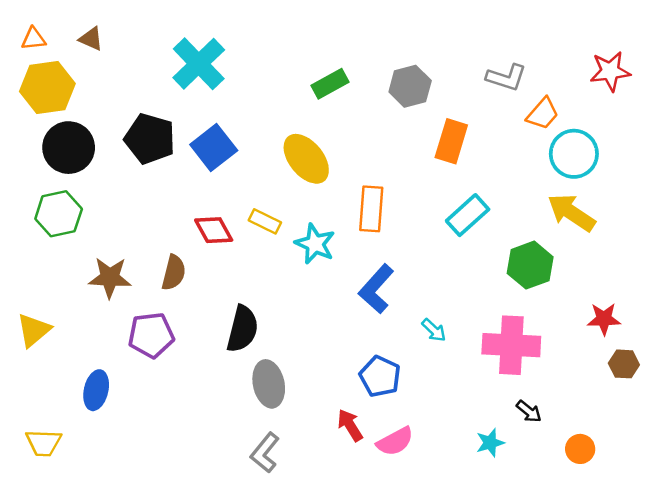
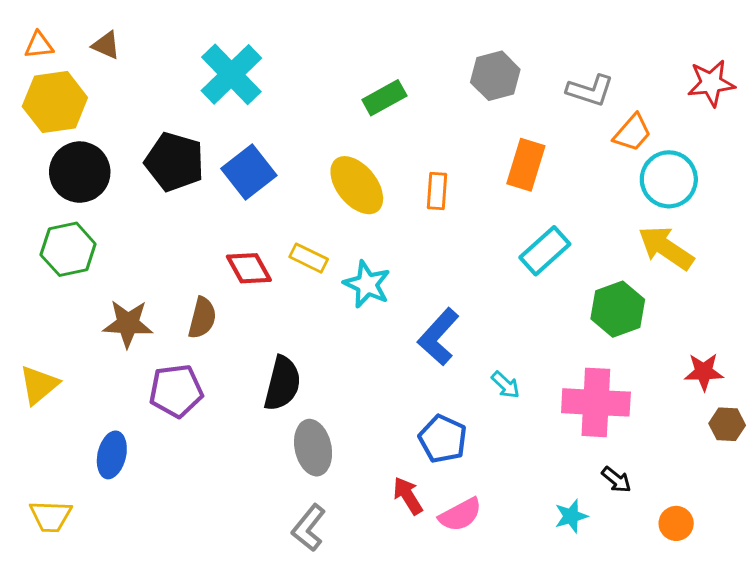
gray hexagon: (410, 86) -> (495, 76), moved
orange rectangle: (371, 209) -> (437, 191), moved, size x0.7

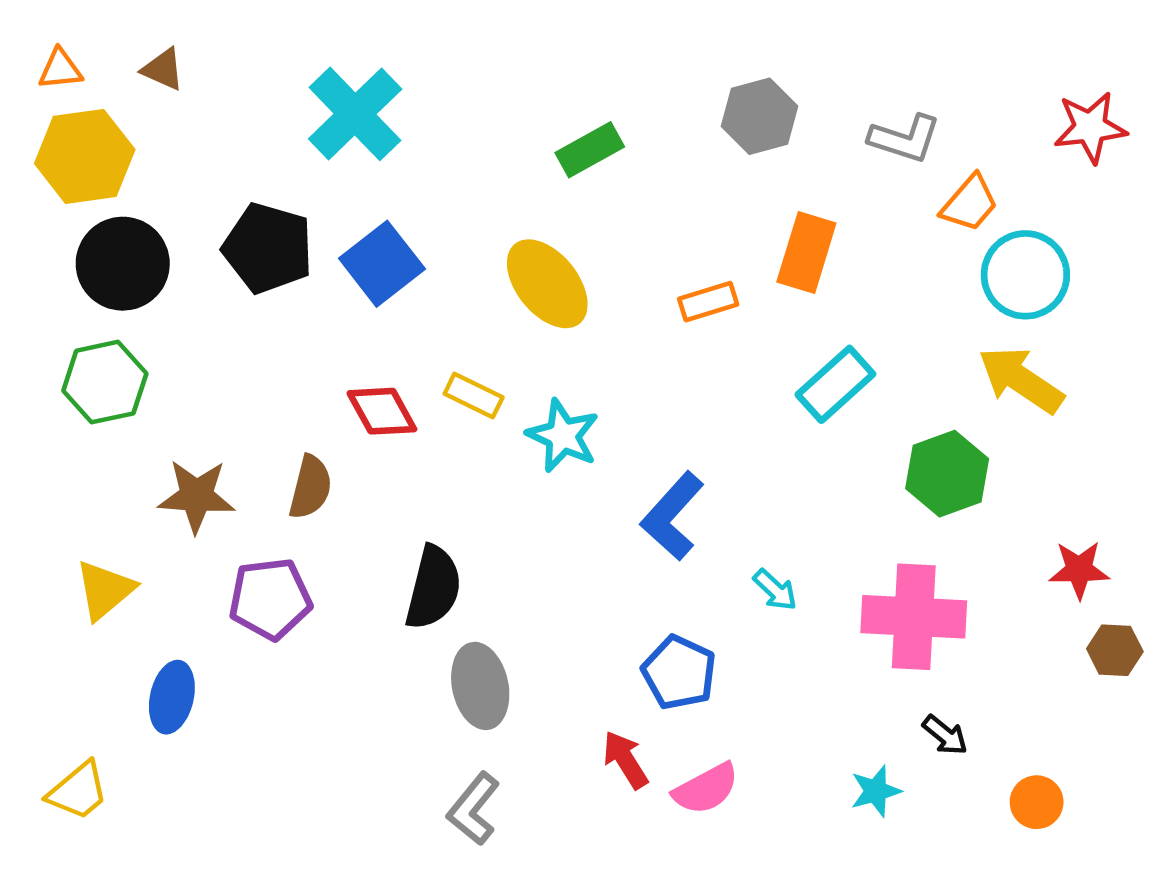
orange rectangle: (437, 191) -> (708, 302), moved, turned 69
yellow triangle: (39, 385) -> (105, 590), moved
yellow trapezoid: (51, 516) -> (78, 791), turned -42

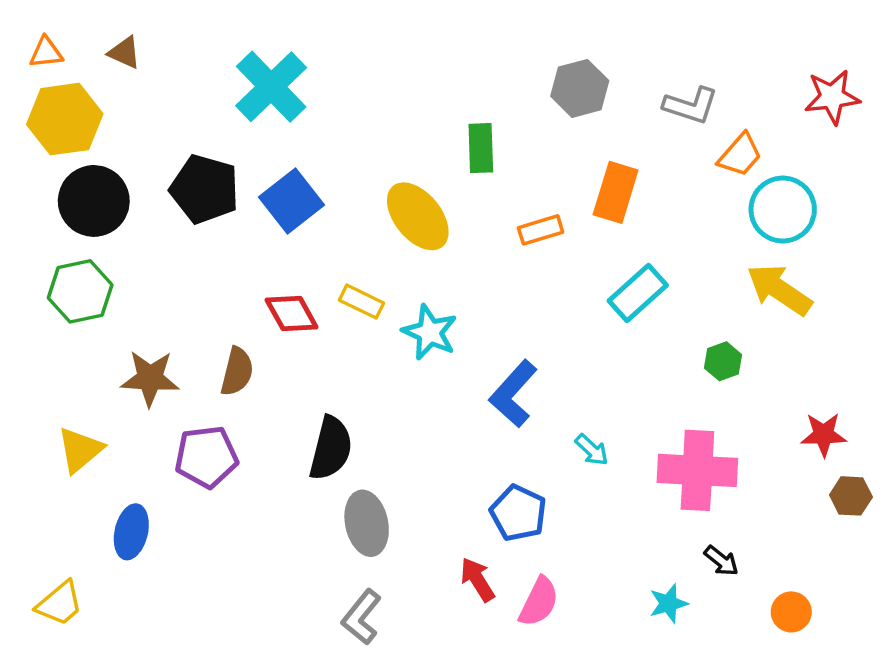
green rectangle: (590, 150) -> (481, 148), moved, turned -63
green hexagon: (947, 474) -> (723, 361), size x0.6
pink semicircle: (706, 789) -> (539, 602), turned -36

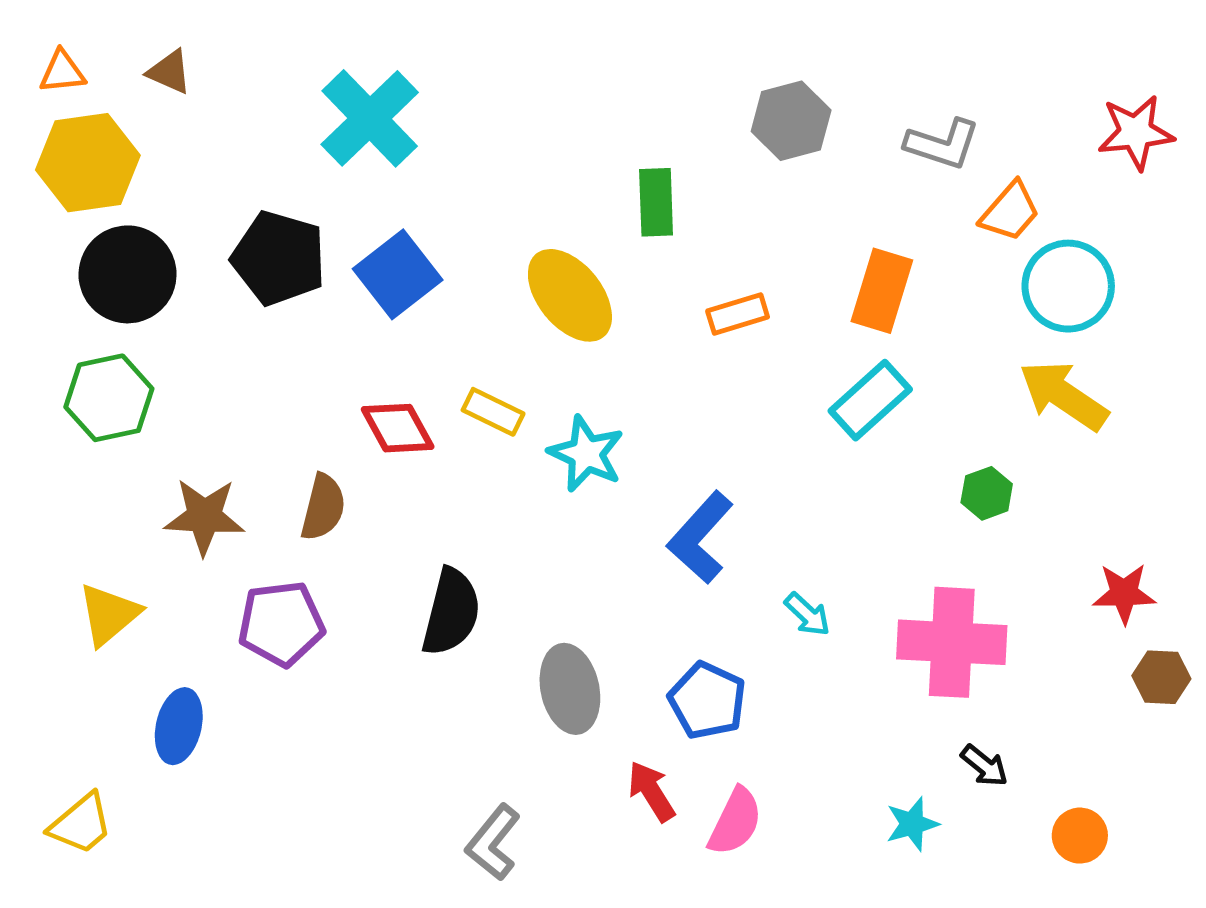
orange rectangle: (616, 192) -> (882, 291), moved
gray ellipse: (367, 523) -> (570, 689), moved

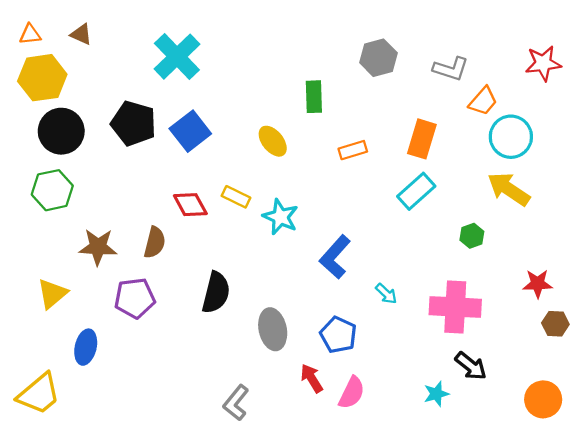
yellow ellipse: (570, 295) -> (273, 141), size x0.7
black arrow: (984, 766) -> (471, 366), size x1.4
yellow trapezoid: (81, 824) -> (39, 394), size x1.4
orange circle: (1080, 836) -> (543, 399), moved, size x1.4

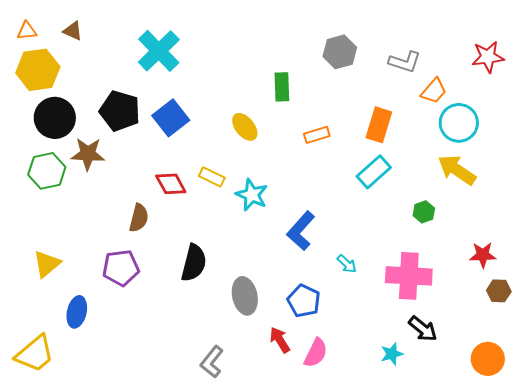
brown star: (98, 247) -> (88, 154), moved

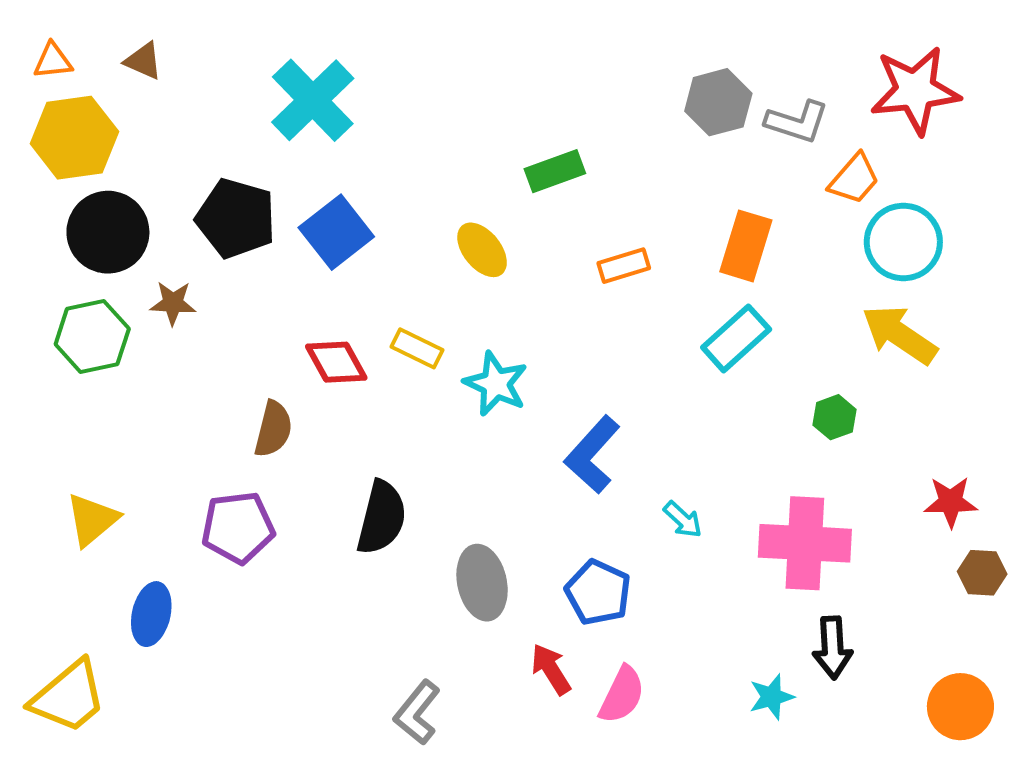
gray hexagon: (340, 52) -> (718, 102), moved
red star: (488, 57) -> (915, 90), moved, size x1.4
green rectangle: (282, 87) -> (555, 171), turned 72
brown star: (88, 154) -> (173, 303), size x0.7
black arrow: (423, 329) -> (832, 648), turned 48

